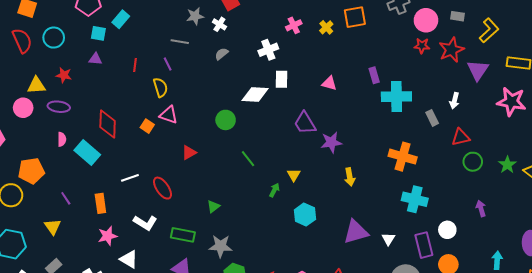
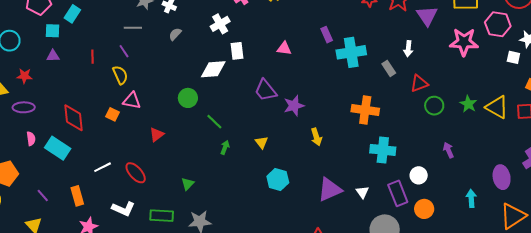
green line: (248, 159) -> (214, 122), moved
green arrow: (274, 190) -> (225, 147), moved

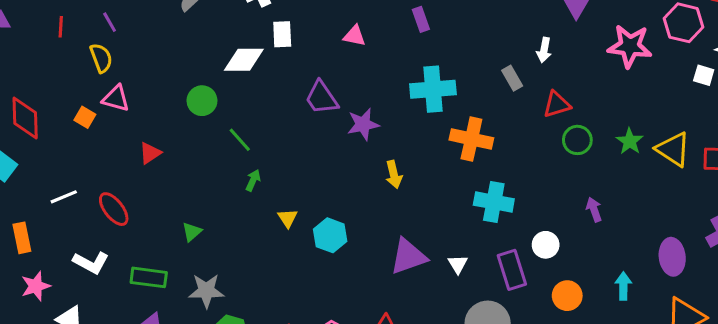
cyan cross: (351, 52) -> (433, 89), moved
yellow triangle: (262, 142) -> (288, 218), moved
orange circle: (424, 209) -> (567, 296), moved

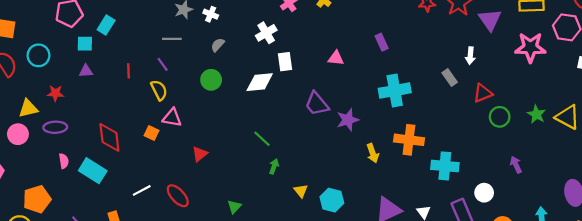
green circle: (202, 101) -> (211, 80), moved
orange cross: (471, 139) -> (409, 140), moved

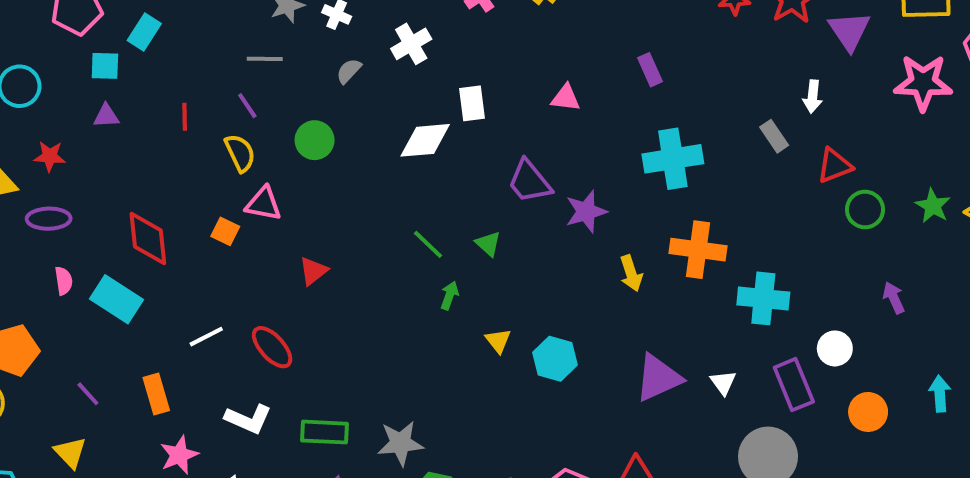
white cross: (266, 33) -> (411, 44), moved
green circle: (211, 80) -> (315, 140), moved
green triangle: (234, 207) -> (488, 244), moved, turned -32

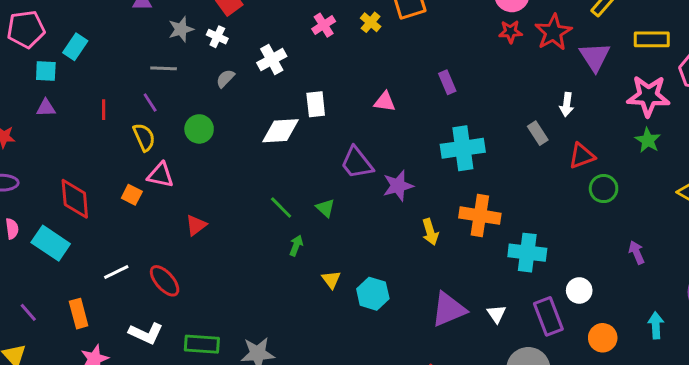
green star: (933, 206) -> (648, 140), moved
purple arrow: (894, 298) -> (636, 252), moved

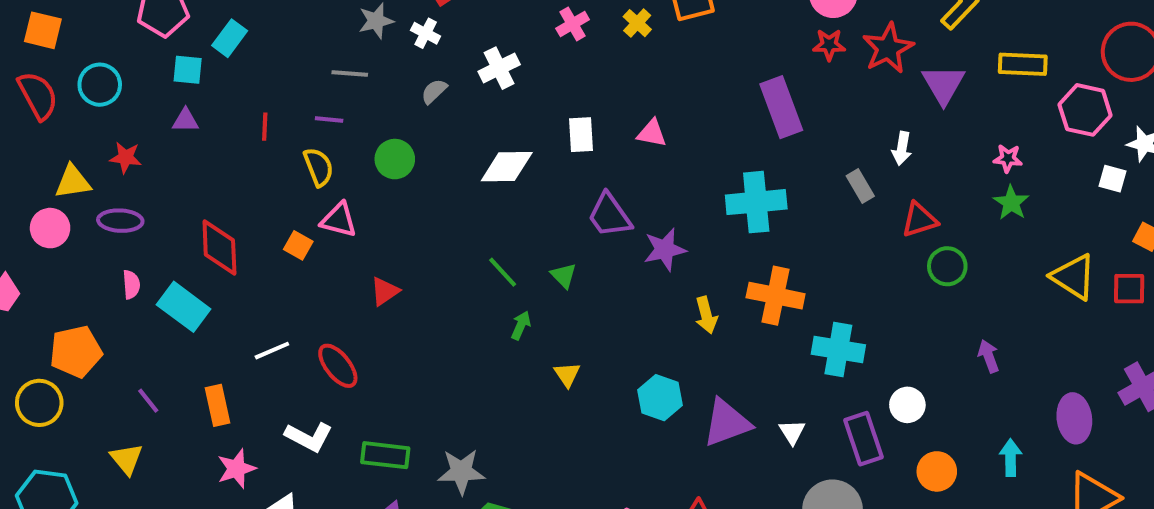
purple rectangle: (447, 82) -> (781, 107), moved, size x1.8
pink star: (648, 96) -> (1008, 158), moved, size x0.5
purple line: (150, 102) -> (329, 120), turned -54
white rectangle: (316, 104) -> (581, 135), moved
cyan hexagon: (373, 294) -> (660, 398), moved

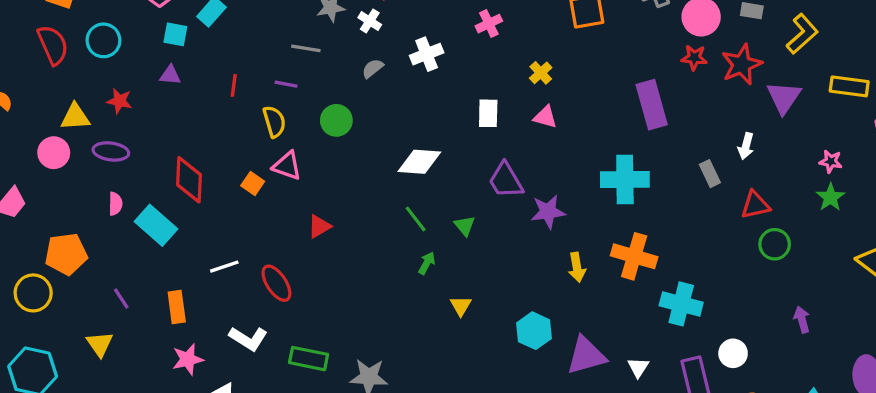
yellow cross: (637, 23) -> (541, 73), moved
white diamond: (507, 167) -> (419, 162), moved

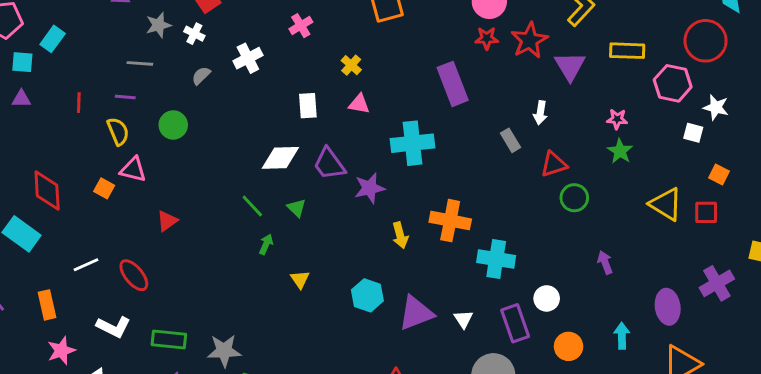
white diamond: (419, 162) -> (280, 158), moved
cyan cross: (625, 180) -> (412, 143), moved

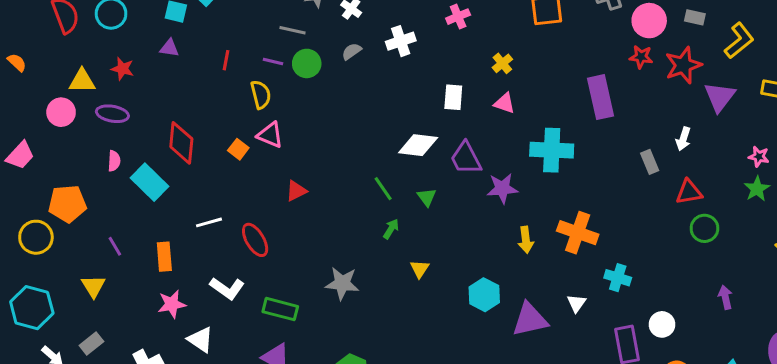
green circle: (173, 125) -> (307, 63), moved
cyan cross: (496, 259) -> (618, 278), size x0.7
white triangle: (463, 319) -> (576, 303), moved
gray star: (224, 351) -> (342, 283), moved

